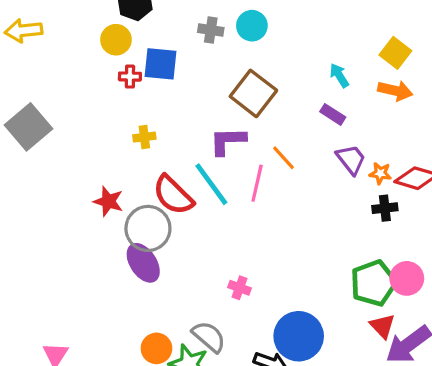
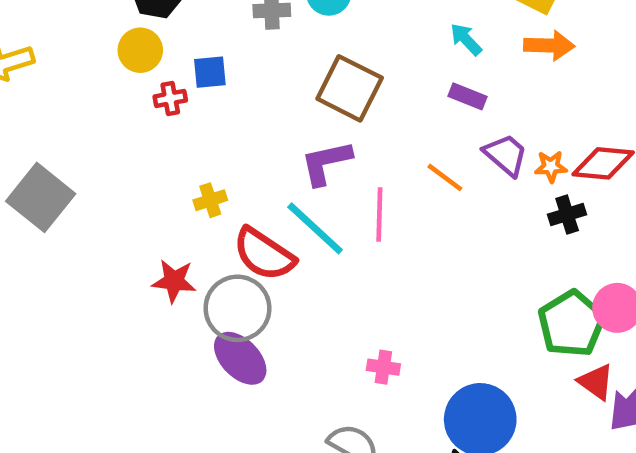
blue square: (160, 64) -> (210, 72), size x0.7
yellow cross: (144, 137) -> (210, 200), moved
orange line: (283, 158) -> (445, 177), moved

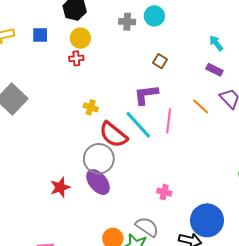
yellow circle: (140, 50) -> (80, 38), moved
blue square: (210, 72) -> (40, 35), moved
brown square: (350, 88) -> (160, 61), size x0.5
yellow cross: (210, 200) -> (91, 107), turned 32
red star: (174, 281) -> (60, 187), moved, turned -30

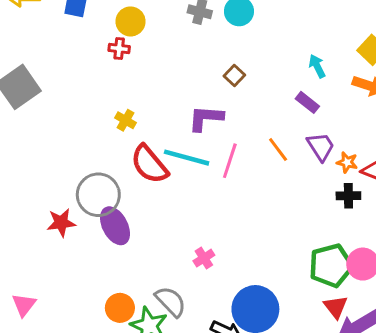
cyan line: (138, 125) -> (187, 158), turned -44
gray circle: (99, 159) -> (98, 195), moved
pink cross: (164, 192) -> (204, 258), turned 32

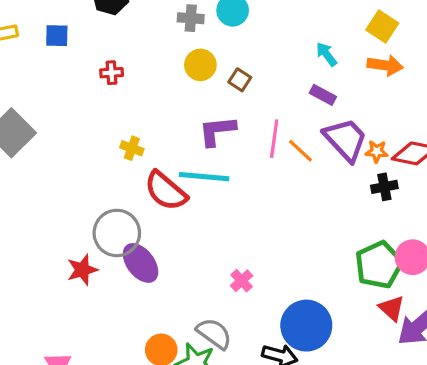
yellow circle: (131, 21) -> (200, 65), moved
purple trapezoid: (321, 147) -> (345, 139), size x1.4
pink line: (230, 161) -> (274, 139), moved

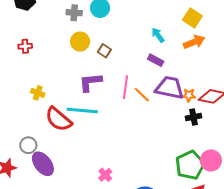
orange arrow: (385, 65) -> (194, 42), turned -30
purple trapezoid: (345, 139) -> (170, 88), turned -36
gray circle: (117, 233) -> (28, 145), size x0.6

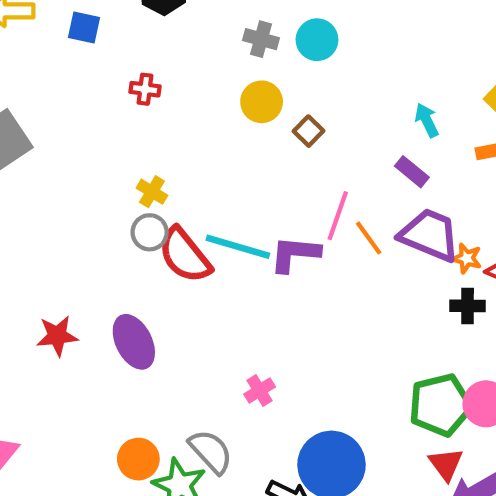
purple L-shape: (90, 82) -> (295, 254), moved
gray circle: (28, 145) -> (150, 232), moved

